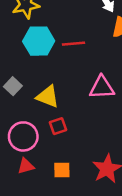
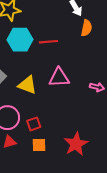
pink triangle: (102, 87) -> (59, 78), moved
red square: (58, 126) -> (34, 124), moved

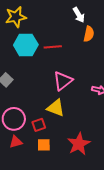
pink triangle: (59, 78) -> (63, 81), turned -35
yellow triangle: (27, 85) -> (56, 108), moved

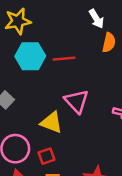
pink triangle: (63, 81) -> (76, 101), turned -35
yellow triangle: (56, 108) -> (51, 122), moved

